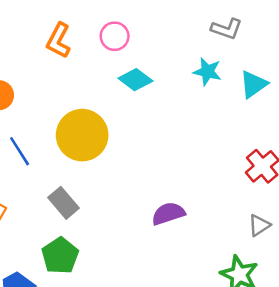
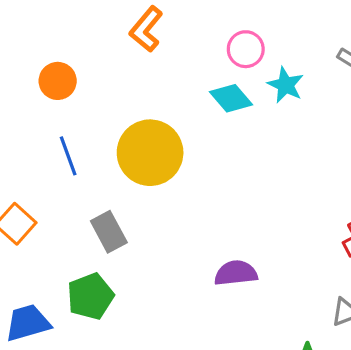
pink circle: (115, 36) -> (246, 49), moved
cyan star: (207, 72) -> (286, 85), moved

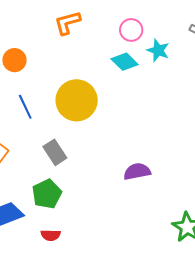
orange L-shape: (146, 29) -> (67, 23), turned 40

